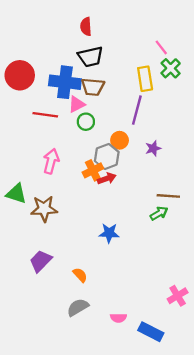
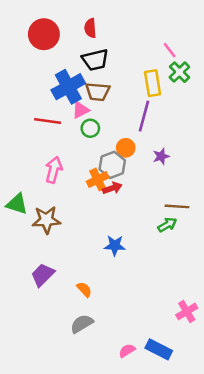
red circle: (20, 75) -> (44, 34), moved
blue cross: (65, 82) -> (68, 87), turned -36
pink semicircle: (118, 318) -> (127, 351), moved, turned 147

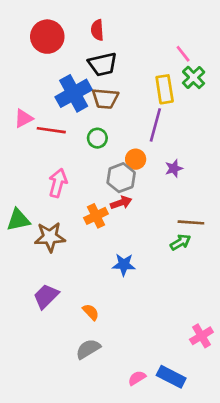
pink triangle: (81, 110) -> (24, 118), moved
orange cross: (98, 180) -> (96, 216), moved
green triangle: (17, 204) -> (18, 220), turned -30

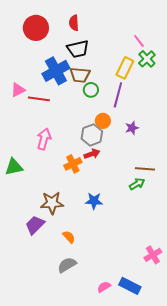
yellow rectangle: (165, 89) -> (125, 68), turned 35
green circle: (97, 138) -> (91, 90), moved
brown star: (50, 237) -> (52, 203), moved

